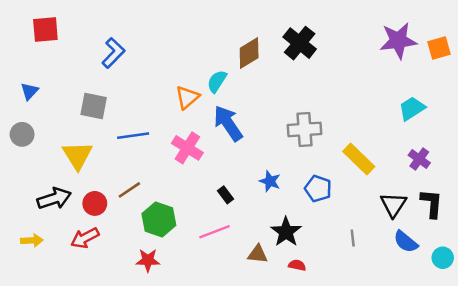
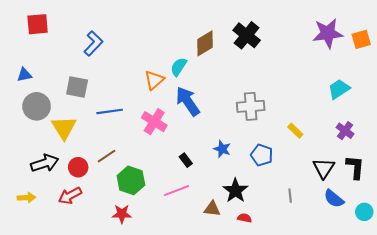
blue triangle: (29, 91) -> (24, 75), turned 35
gray circle: (22, 134) -> (37, 106), moved, size x1.4
yellow rectangle: (359, 159) -> (295, 131), size x0.6

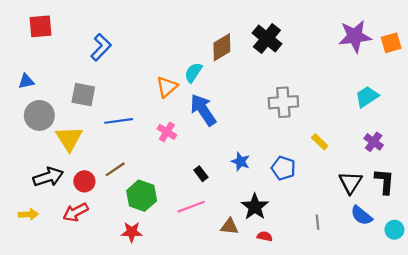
gray cross: (251, 106) -> (283, 102), moved
pink cross: (154, 122) -> (167, 132), size x0.7
gray line: (290, 196) -> (317, 222), moved

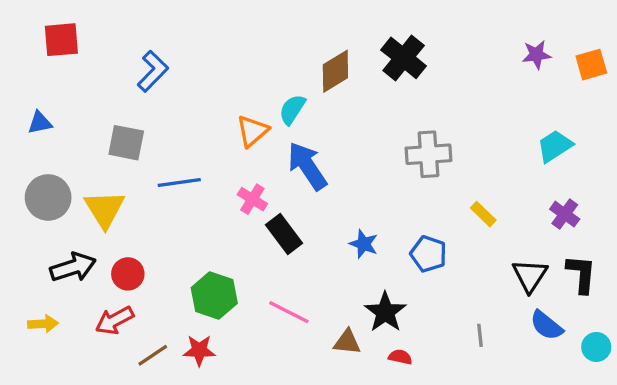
purple star: (355, 36) -> (536, 55), size x0.6
gray circle: (39, 115) -> (48, 197), moved
brown line: (115, 169) -> (153, 355), moved
black rectangle: (201, 174) -> (284, 234), moved, size x1.6
pink line: (191, 207) -> (289, 312), turned 48

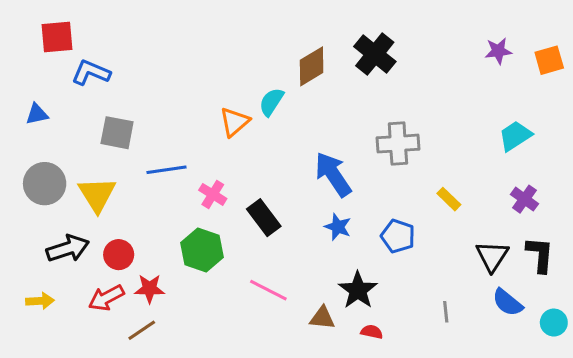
blue L-shape: (153, 71) -> (91, 73), moved, turned -111
blue arrow: (307, 166) -> (333, 174), moved
pink cross: (252, 199) -> (213, 194), moved
green hexagon: (214, 295) -> (202, 250), moved
red star: (199, 350) -> (150, 289), moved

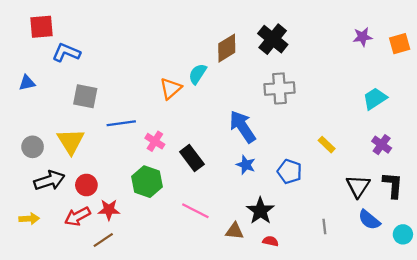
gray cross: (398, 144) -> (279, 88), moved
gray circle: (45, 184) -> (33, 147), moved, size x0.7

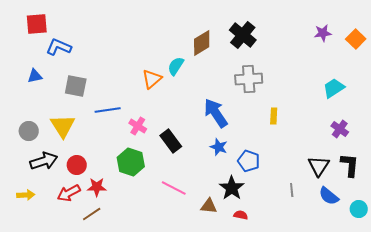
orange square: (400, 44) -> (356, 39), turned -30
blue triangle: (27, 83) -> (35, 76), moved
yellow rectangle: (327, 145) -> (274, 116), moved, turned 49
blue pentagon: (290, 172) -> (249, 161), moved
gray line: (324, 227) -> (292, 190), moved

